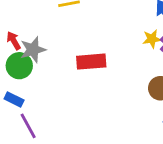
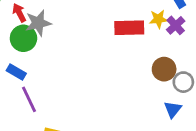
red rectangle: (91, 62) -> (129, 28), moved

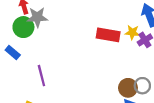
brown circle: (164, 69) -> (128, 88), moved
purple line: (29, 99) -> (41, 76), moved

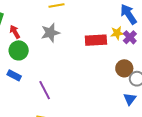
gray star: (37, 17) -> (50, 33), moved
brown circle: (128, 88) -> (124, 68), moved

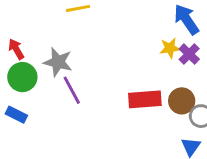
gray star: (50, 33) -> (58, 62), moved, turned 30
red rectangle: (96, 40) -> (145, 99), moved
purple line: (45, 90) -> (72, 90), moved

